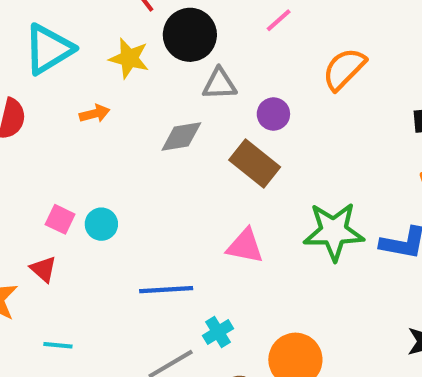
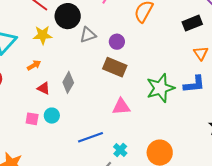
gray diamond: (181, 136) -> (68, 82), moved, turned -35
red triangle: (43, 269) -> (44, 88), moved

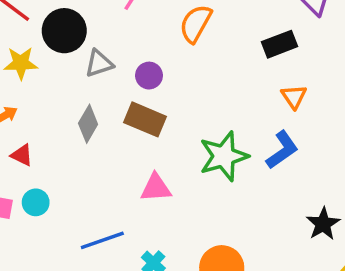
gray diamond: (68, 82) -> (88, 124), moved
blue L-shape: (194, 84) -> (282, 150), turned -30

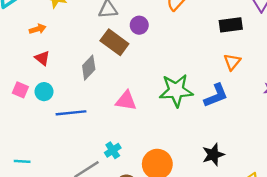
brown rectangle: (145, 119) -> (114, 42), moved
gray diamond: (88, 124) -> (89, 68), moved
black star: (323, 224) -> (213, 155), moved
blue line: (102, 240) -> (71, 113), moved

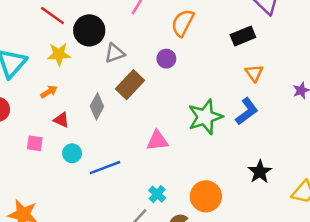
purple circle: (139, 25) -> (166, 59), moved
brown rectangle: (114, 42) -> (130, 85), turned -68
gray diamond: (89, 68) -> (97, 106), moved
pink square: (20, 90) -> (35, 143), moved

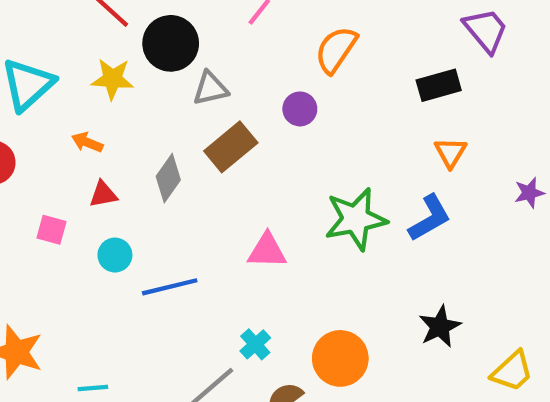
orange arrow: (49, 92) -> (87, 142), turned -133
red triangle: (61, 120) -> (103, 194), turned -42

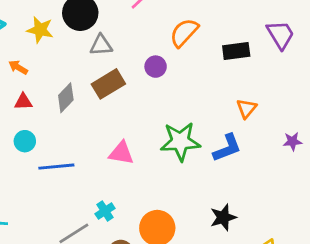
black rectangle: (439, 85) -> (236, 51), moved

